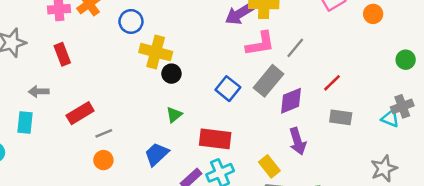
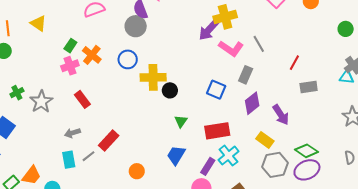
pink L-shape: (260, 44) -> (231, 48), turned 60
gray line: (295, 48) -> (259, 44), turned -54
gray rectangle: (269, 81) -> (246, 75), size x0.7
purple diamond: (291, 101) -> (252, 103), moved
gray line: (104, 133) -> (88, 156), moved

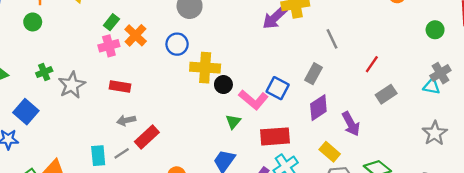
pink L-shape: (231, 48) -> (253, 100), moved
gray rectangle: (309, 87) -> (386, 94), turned -30
red rectangle: (82, 99) -> (120, 86), turned -48
gray arrow: (72, 133) -> (126, 120), moved

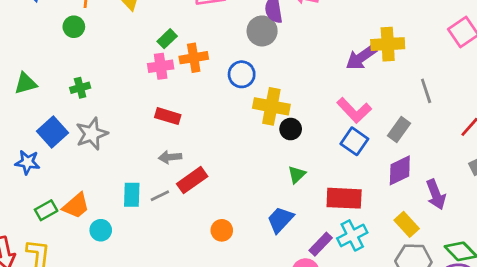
orange cross: (136, 35) -> (194, 58), turned 30
gray star: (72, 85) -> (92, 134), moved
pink L-shape: (253, 100) -> (354, 110), moved

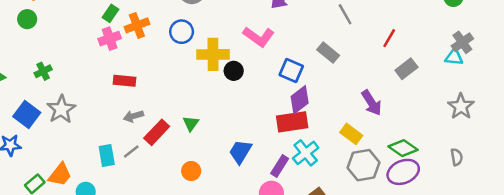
pink L-shape: (354, 110) -> (259, 37), moved
gray rectangle: (399, 129) -> (328, 53), turned -75
purple diamond: (400, 170) -> (300, 100), moved
green triangle: (297, 175) -> (191, 123), moved

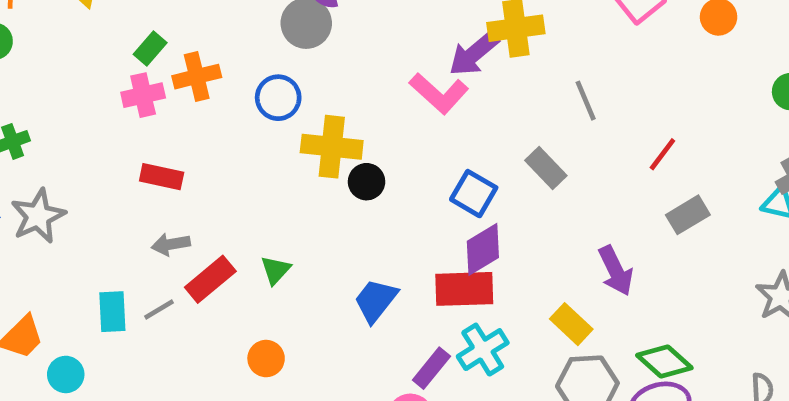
pink L-shape: (259, 37) -> (439, 93), moved
blue trapezoid: (240, 152) -> (376, 300), moved

